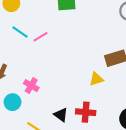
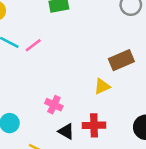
pink cross: (31, 86) -> (54, 105), moved

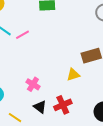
red cross: (94, 125) -> (63, 105), turned -30

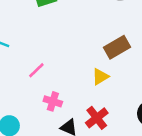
pink line: (23, 35) -> (36, 70), moved

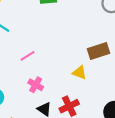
yellow triangle: (100, 77) -> (79, 73), turned 40

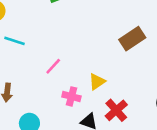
yellow triangle: (79, 73) -> (97, 82), moved, turned -40

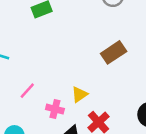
pink line: (53, 66) -> (27, 91), moved

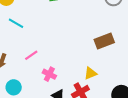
yellow triangle: (80, 94) -> (90, 73), moved

